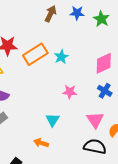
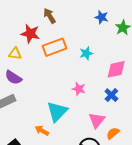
brown arrow: (51, 14) -> (50, 16), moved, turned -70
cyan star: (61, 57) -> (86, 53), moved
cyan triangle: (53, 120) -> (57, 111), size x1.6

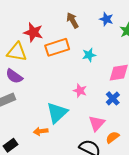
brown arrow: (50, 16) -> (72, 20), moved
yellow triangle: (15, 54) -> (17, 52), size x1.5
orange arrow: (42, 131) -> (41, 131), turned -40

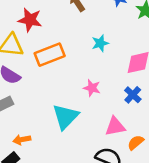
orange rectangle: (57, 47) -> (50, 55), moved
pink triangle: (97, 123) -> (115, 127), turned 42
orange arrow: (41, 131) -> (22, 140), moved

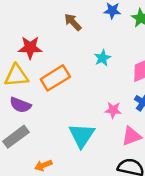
pink star: (92, 88) -> (113, 110), moved

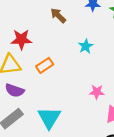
orange rectangle: (55, 78) -> (45, 65), size x0.7
cyan triangle: (82, 135) -> (49, 118), moved

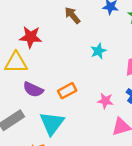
orange rectangle: (45, 65) -> (67, 91), moved
purple semicircle: (15, 90) -> (33, 90), moved

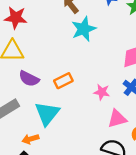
red star: (31, 37) -> (16, 18), moved
cyan star: (98, 51) -> (84, 29), moved, size x1.5

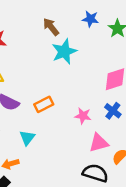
cyan triangle: (47, 113) -> (27, 138), size x0.6

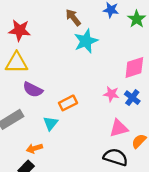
orange rectangle: (44, 104) -> (68, 103), moved
pink star: (83, 116) -> (111, 94), moved

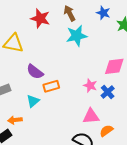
red star: (20, 30) -> (40, 18), moved
purple semicircle: (33, 90) -> (35, 72), moved

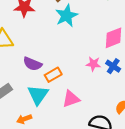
cyan triangle: (33, 101) -> (38, 95), size x1.5
pink triangle: (91, 116) -> (71, 99), moved

